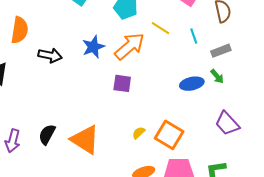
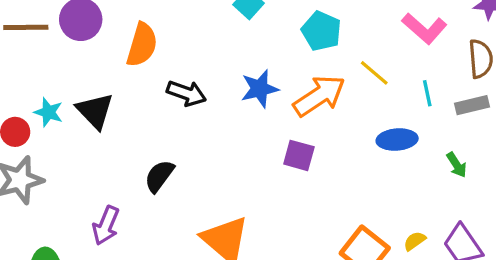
gray rectangle: (221, 51) -> (472, 105), moved
blue ellipse: (192, 84) -> (397, 140), moved
yellow semicircle: (139, 133) -> (415, 241), moved
black semicircle: (47, 134) -> (159, 176), moved

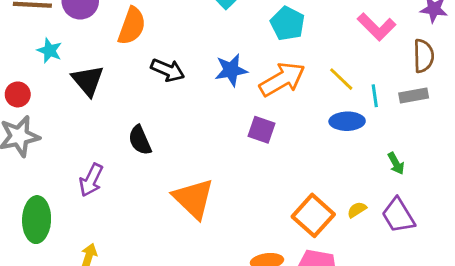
yellow line: (374, 73) -> (341, 79), moved
cyan line: (427, 93) -> (375, 96), moved
cyan star: (49, 112) -> (50, 51), moved
green arrow: (457, 165) -> (396, 163), moved
black semicircle: (159, 176) -> (140, 140), turned -64

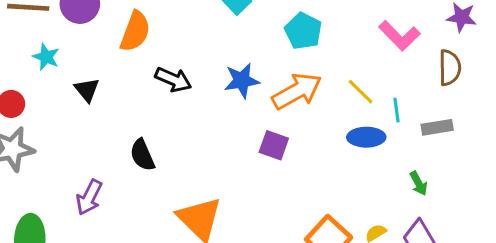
black triangle: (88, 81) -> (87, 90), size x0.7
gray rectangle: (414, 96) -> (437, 127), moved

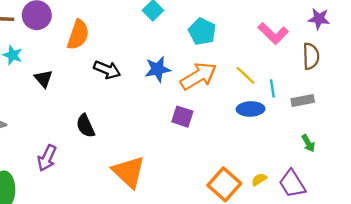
green arrow: (419, 183) -> (308, 143), moved

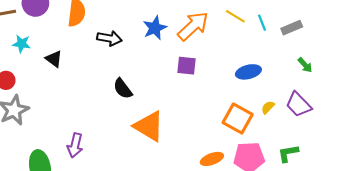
blue ellipse: (251, 109) -> (248, 72), moved
black semicircle: (85, 126) -> (123, 89), moved
purple arrow: (47, 158) -> (75, 145), moved

